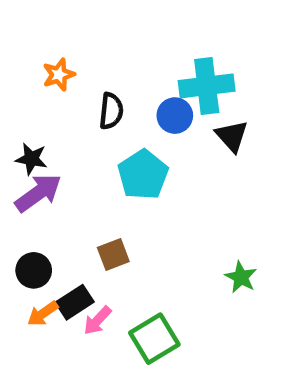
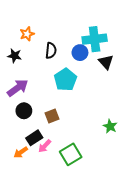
black star: (31, 159) -> (15, 56), moved
black circle: (34, 270) -> (24, 111), moved
orange arrow: (43, 314) -> (21, 152), moved

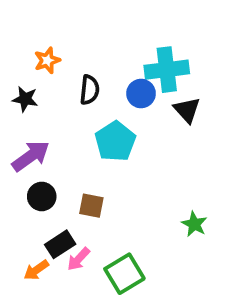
brown square: (52, 116) -> (91, 206), turned 32

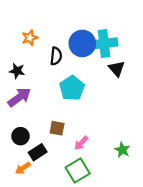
blue circle: (141, 94) -> (82, 43), moved, size x1.5
black star: (25, 99) -> (17, 71), moved
black circle: (42, 196) -> (20, 136), moved
green star: (194, 224) -> (122, 150), moved
pink arrow: (78, 259) -> (81, 143), moved

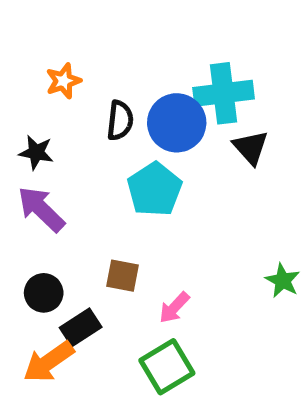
blue circle: (82, 43) -> (177, 123), moved
purple arrow: (19, 97) -> (41, 209), turned -100
green star: (122, 150) -> (283, 281), moved
orange arrow: (23, 168) -> (49, 362), size x1.5

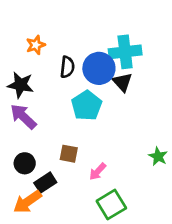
black triangle: (251, 147) -> (122, 82), moved
black star: (36, 152) -> (21, 85), size x1.4
green square: (167, 367) -> (111, 205), moved

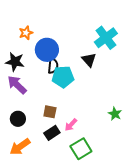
cyan cross: (125, 52) -> (106, 38), moved, turned -30
black semicircle: (67, 67) -> (53, 66), moved
blue circle: (99, 68) -> (47, 50), moved
cyan pentagon: (87, 106) -> (63, 77), turned 30
black rectangle: (45, 183) -> (52, 133), moved

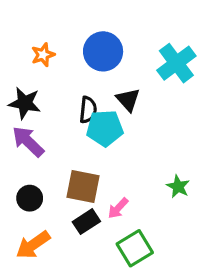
blue circle: (47, 50) -> (103, 51), moved
black triangle: (89, 60) -> (128, 100), moved
brown square: (50, 112) -> (83, 187), size x1.5
green star: (115, 114) -> (178, 187), moved

